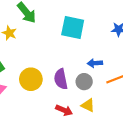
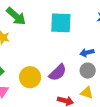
purple semicircle: (61, 79) -> (58, 72), turned -114
gray circle: (84, 82) -> (88, 71), moved

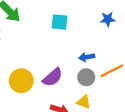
cyan square: (61, 23) -> (60, 22), size x0.7

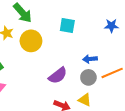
yellow circle: (21, 81) -> (31, 41), moved

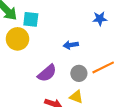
cyan square: (67, 26) -> (31, 19), moved
blue arrow: (90, 59) -> (71, 45), moved

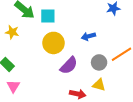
yellow circle: (17, 39) -> (53, 43), moved

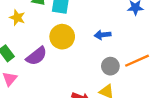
purple semicircle: (69, 65) -> (37, 56), moved

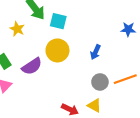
blue arrow: (103, 35) -> (95, 52), turned -64

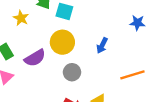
gray circle: (100, 82) -> (72, 72), moved

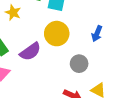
gray circle: (72, 72) -> (79, 64), moved

